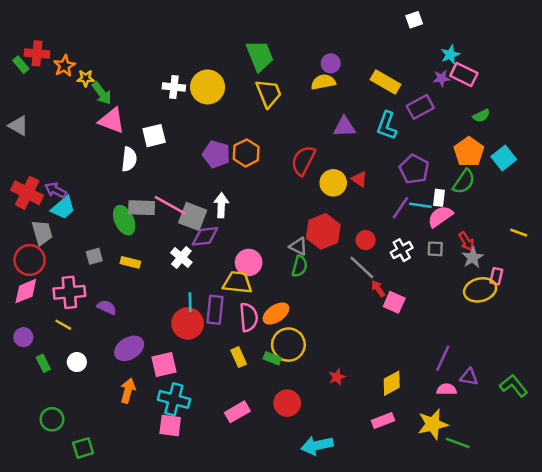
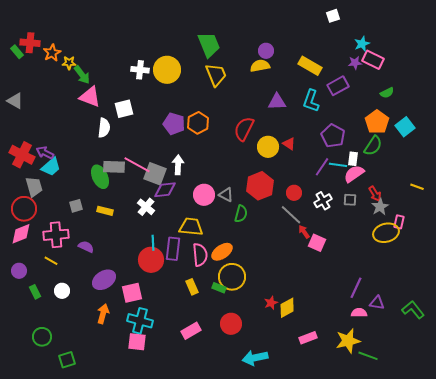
gray triangle: (298, 246) -> (226, 195), moved
pink circle: (249, 262) -> (204, 195), moved
yellow diamond: (392, 383) -> (287, 308), moved

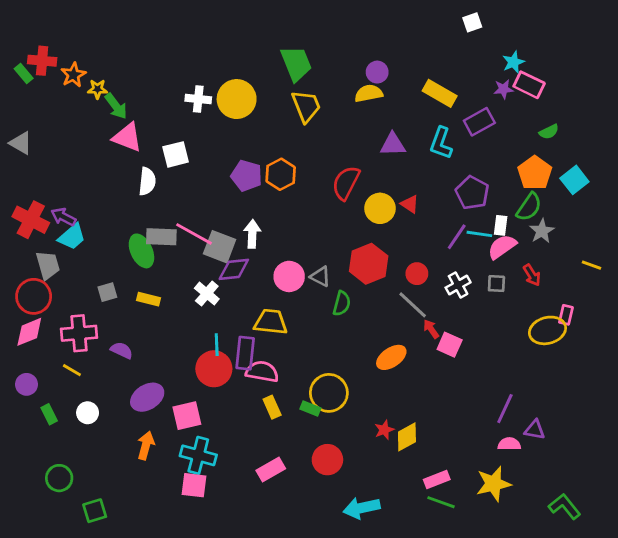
gray star: (380, 207) -> (542, 231), moved
orange ellipse: (222, 252) -> (391, 357), moved
pink semicircle: (200, 255) -> (262, 372), moved, turned -75
green L-shape: (413, 310) -> (565, 506), moved
green line: (368, 356) -> (441, 502), moved

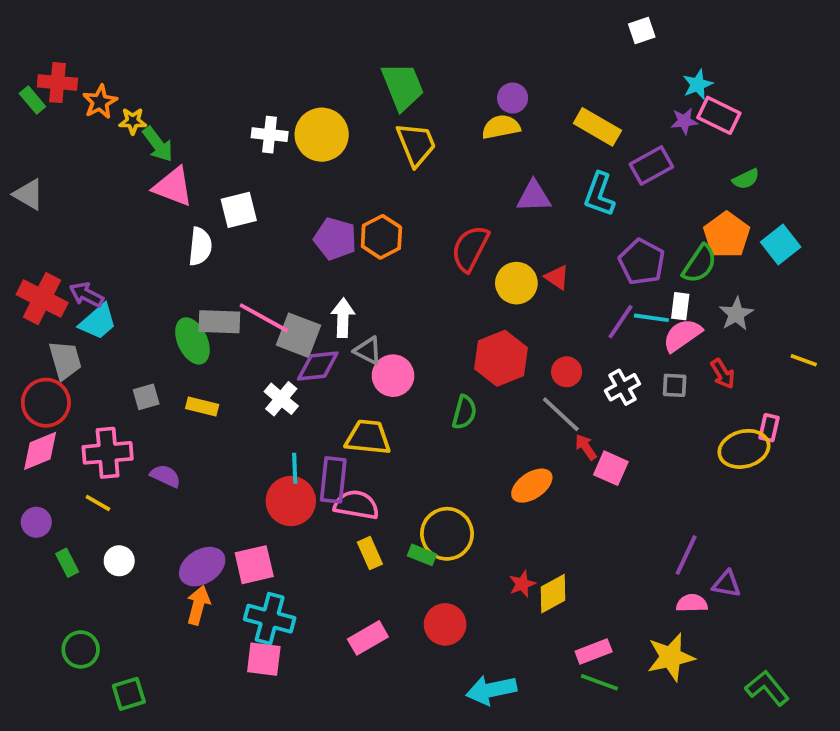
green semicircle: (529, 207) -> (700, 264), moved
gray triangle: (320, 276) -> (368, 351), moved
purple ellipse: (147, 397) -> (202, 567), moved

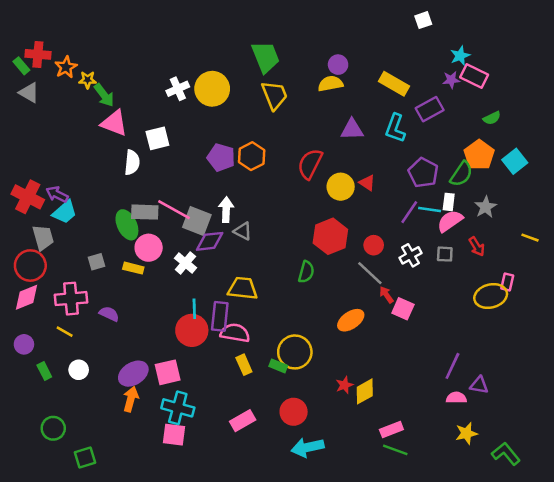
white cross: (270, 135) -> (178, 89), turned -30
gray triangle: (29, 194) -> (29, 93), moved
pink circle: (393, 376) -> (149, 248), moved
yellow star: (671, 657) -> (466, 433), moved, size x0.7
cyan arrow: (491, 690) -> (308, 447), moved

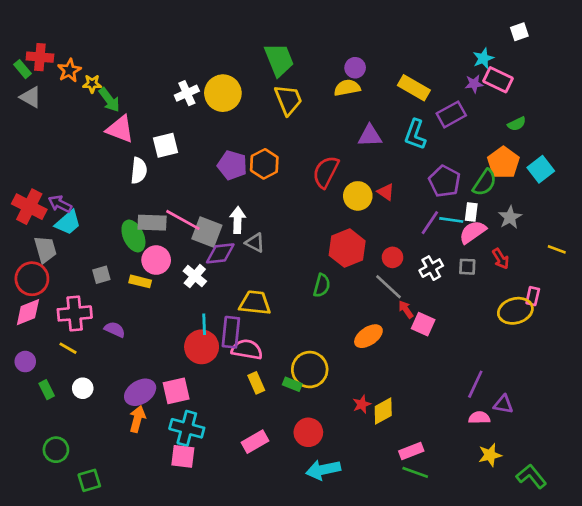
white square: (423, 20) -> (519, 32), moved

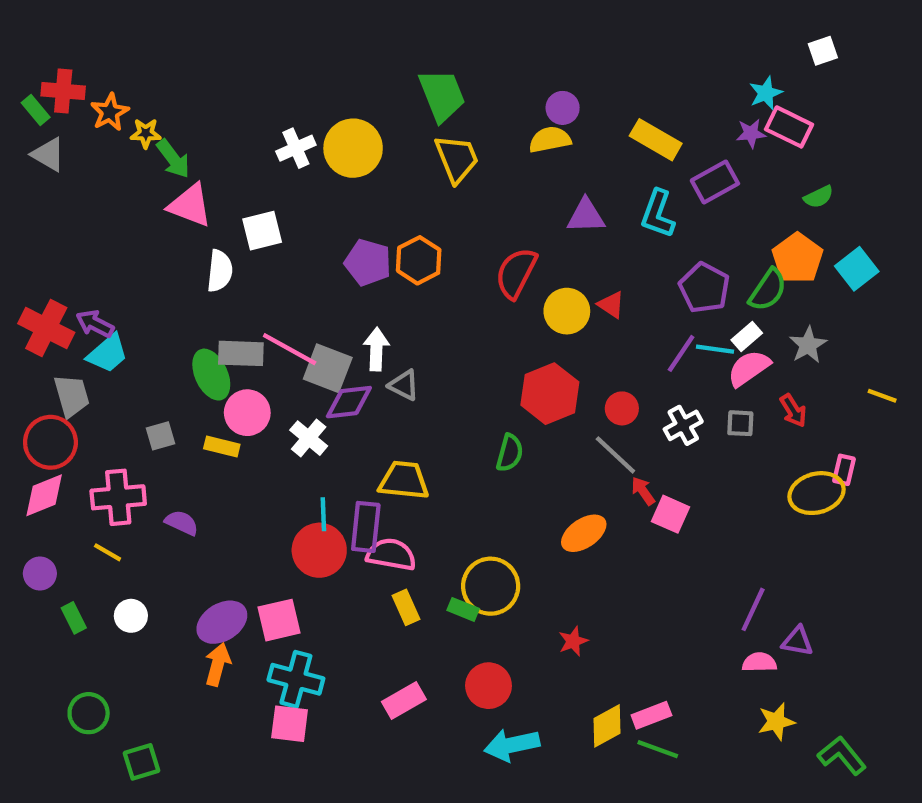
white rectangle: (471, 212) -> (747, 336), turned 42
yellow diamond: (383, 411) -> (607, 726), moved

